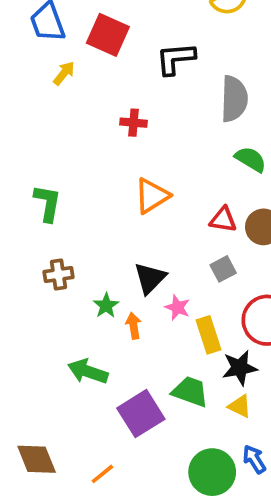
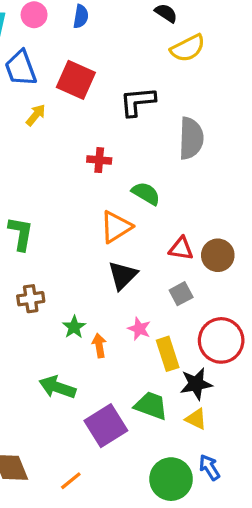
green semicircle: (251, 159) -> (146, 193), moved
black triangle: (150, 278) -> (123, 275), moved

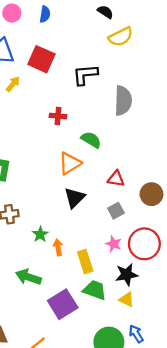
brown circle: (218, 255) -> (151, 194), moved
pink star: (139, 329) -> (114, 244), moved
yellow rectangle: (168, 354) -> (85, 262), moved

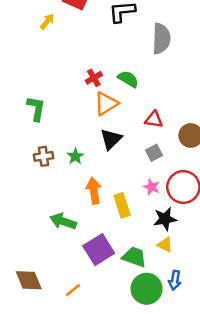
red cross: (58, 116) -> (94, 78), moved, turned -35
green star: (40, 234) -> (75, 156), moved
orange arrow: (58, 247) -> (94, 191), size x1.5
green trapezoid: (95, 290) -> (134, 257), moved
blue arrow: (136, 334) -> (175, 280), turned -138

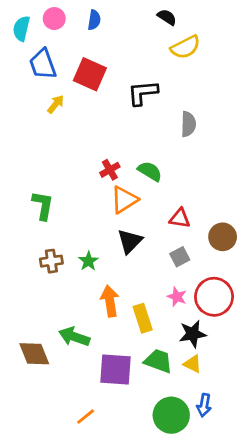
gray semicircle: (161, 39) -> (188, 124), size x0.7
purple square: (99, 250) -> (116, 370), turned 36
green trapezoid: (134, 257) -> (158, 361), moved
brown diamond: (29, 280) -> (34, 354), moved

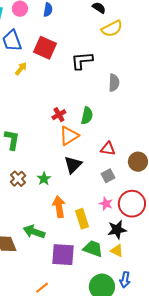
green semicircle: (150, 171) -> (87, 116), turned 72
brown cross: (51, 261) -> (18, 179), turned -35

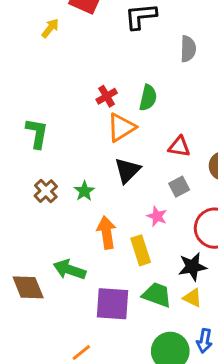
pink star: (106, 204) -> (157, 216), moved

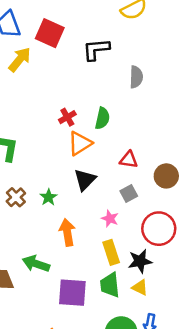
yellow arrow: (50, 28) -> (20, 59), size x1.5
yellow rectangle: (141, 250) -> (111, 252), moved
green trapezoid: (157, 295) -> (110, 285), turned -116

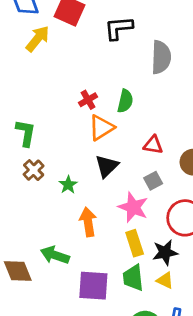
gray semicircle: (136, 77) -> (161, 57), size x1.4
brown cross: (16, 197) -> (34, 170), moved
pink star: (110, 219) -> (133, 207), size x1.6

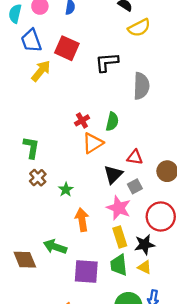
black triangle: (107, 166) -> (113, 174), moved

